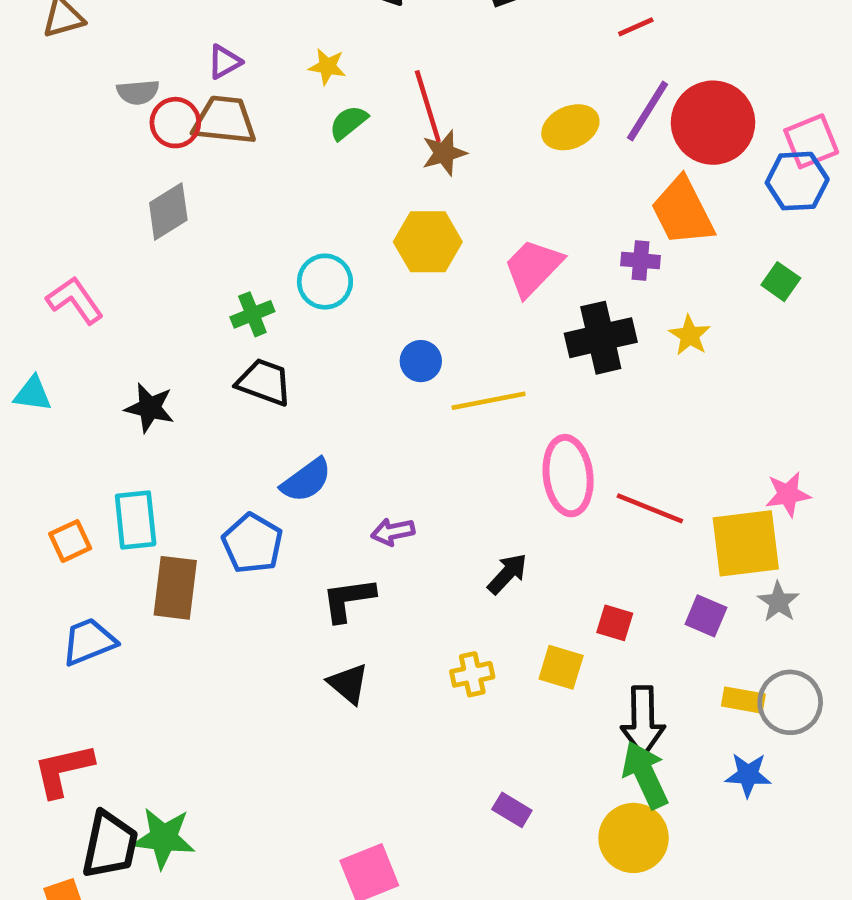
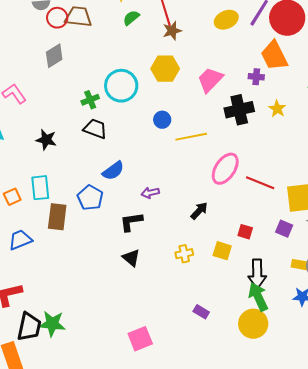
cyan circle: (325, 282) -> (121, 86), size x1.4
pink ellipse: (568, 476) -> (225, 169), turned 40

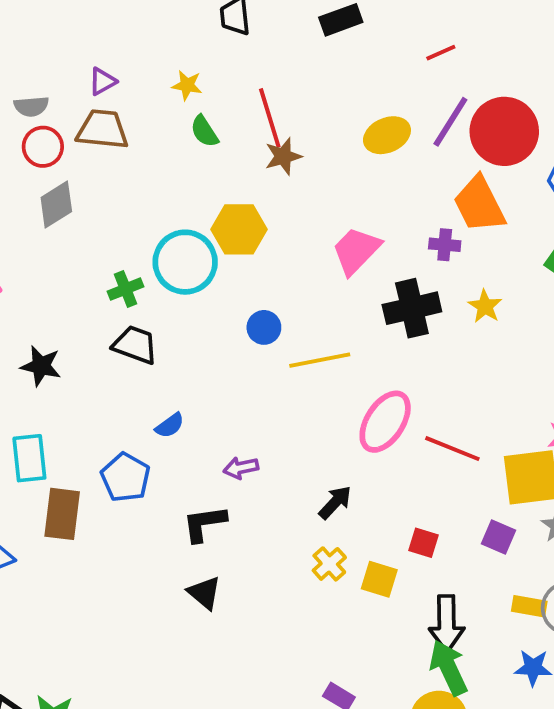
red circle: (57, 18) -> (43, 147), moved
green semicircle: (131, 18) -> (204, 131), turned -84
yellow hexagon: (165, 69) -> (239, 229), moved
blue semicircle: (113, 171) -> (170, 425), size x0.7
yellow cross: (184, 254) -> (329, 564), moved, turned -30

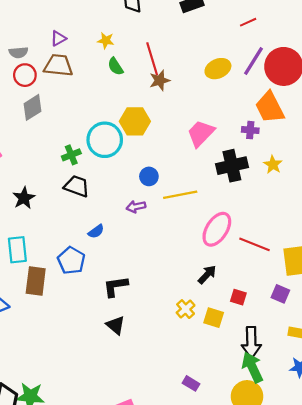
black star: (41, 366) -> (24, 198), turned 30
purple arrow: (241, 468) -> (136, 207), moved
black arrow: (335, 502) -> (207, 275), moved

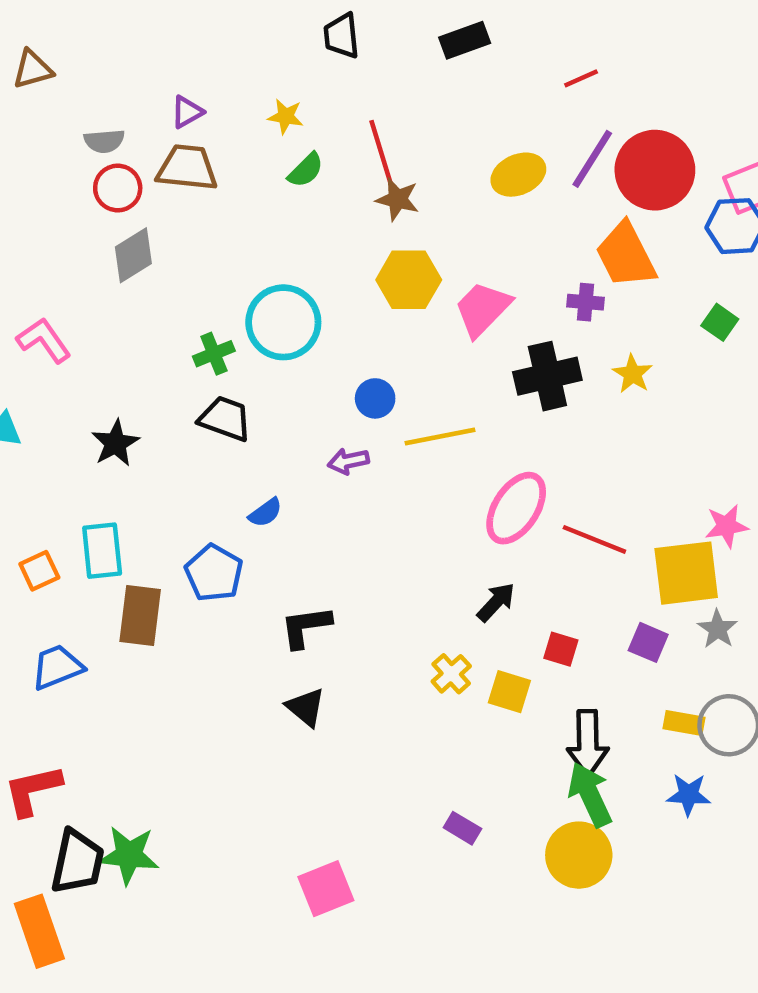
green semicircle: (115, 66) -> (306, 170), turned -102
brown star: (160, 80) -> (397, 199), turned 30
yellow hexagon: (135, 121) -> (409, 280), moved

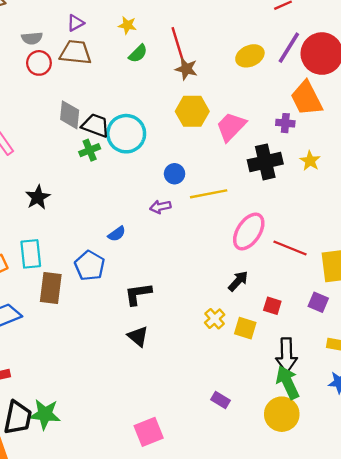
gray diamond: (133, 255) -> (70, 115), moved, turned -52
black trapezoid: (225, 419) -> (96, 125), moved

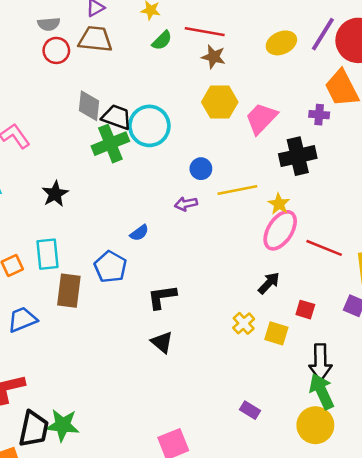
red line: (178, 45) -> (205, 32), turned -63
green cross: (90, 150) -> (110, 144), size x1.6
yellow star: (310, 161) -> (279, 204), moved

